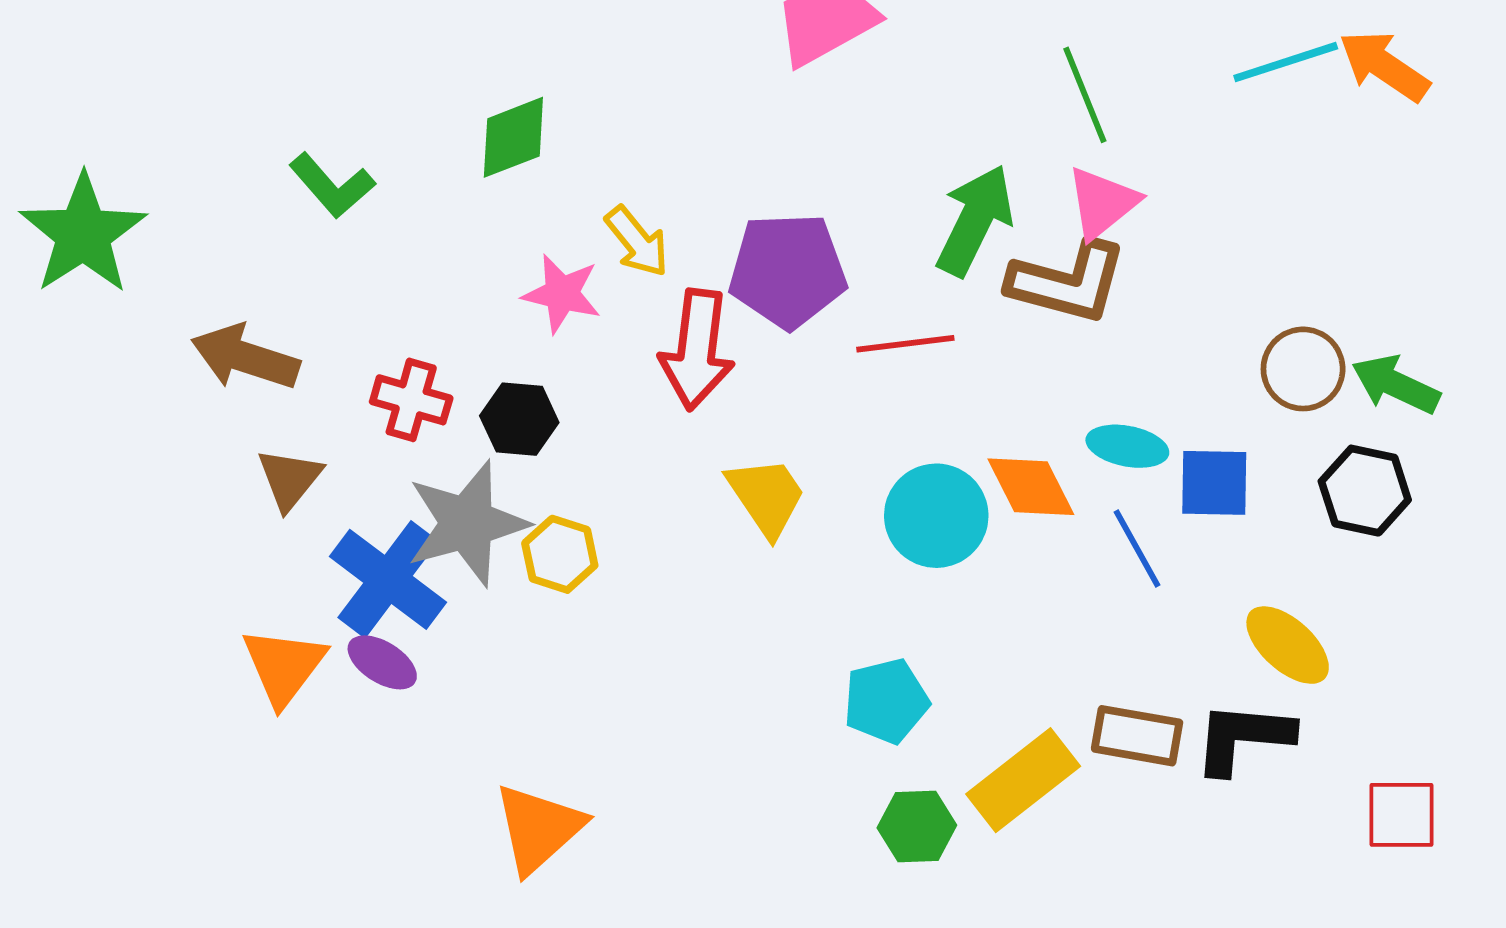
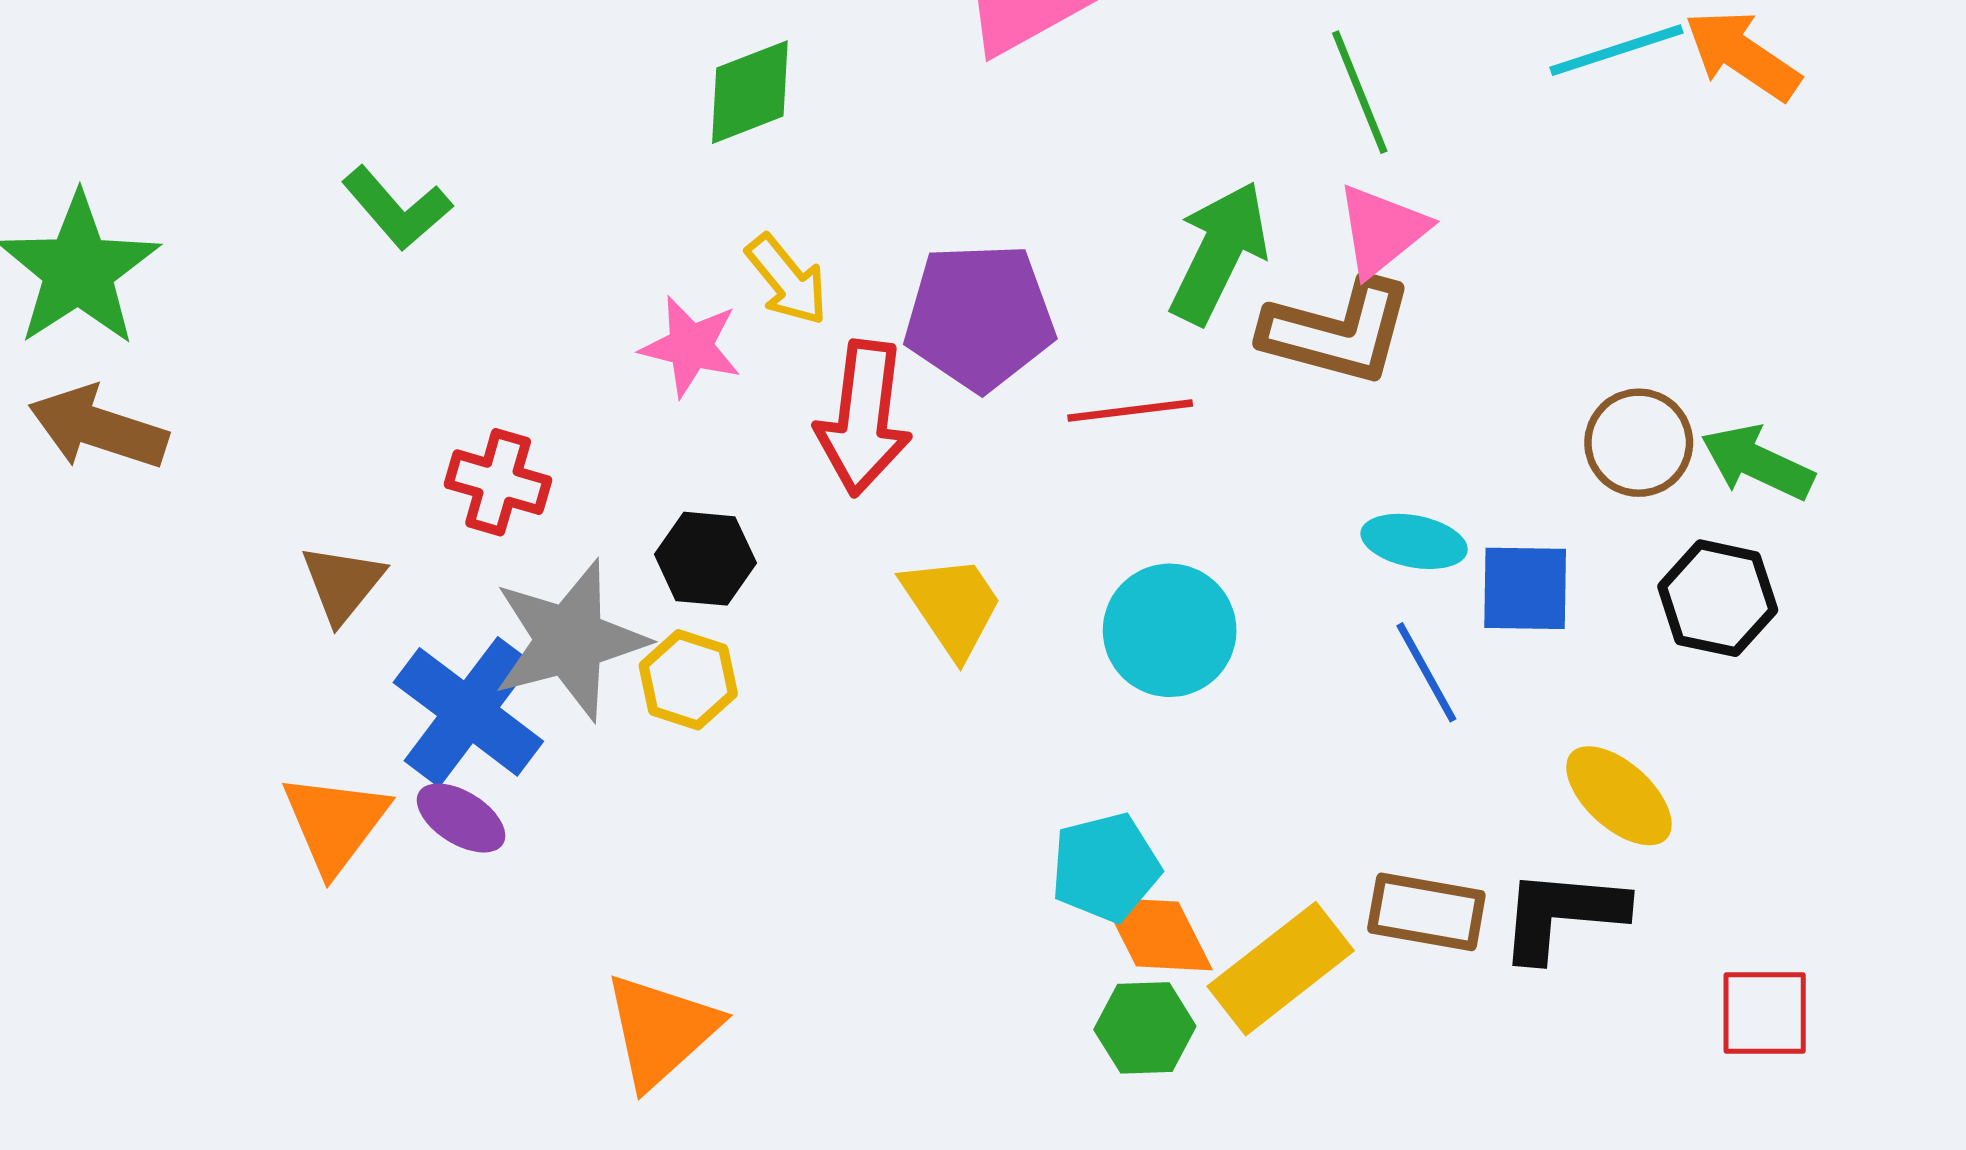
green diamond: (513, 137) -> (750, 92), moved
brown arrow: (245, 357) -> (98, 428), moved
black hexagon: (519, 419) -> (705, 559), moved
orange diamond: (1031, 487) -> (1157, 934), moved

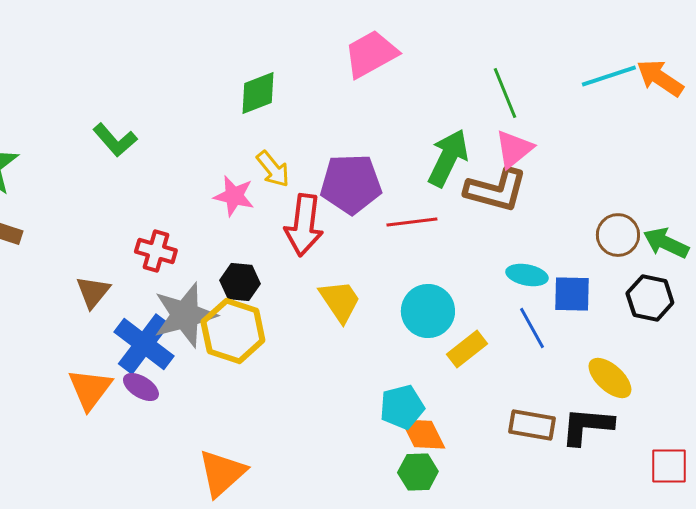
yellow hexagon: (688, 680) -> (233, 331), size x1.6
yellow rectangle: (1281, 969) -> (467, 349), moved, size x0.7

